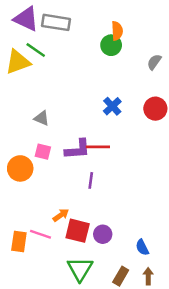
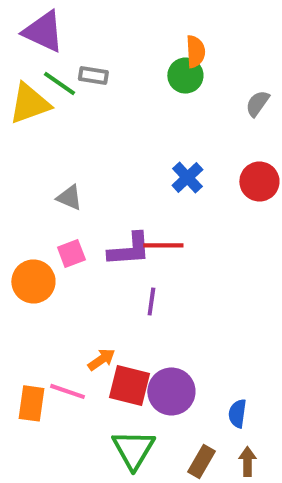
gray rectangle: (56, 22) -> (93, 76), moved, size x0.6
pink square: (43, 152) -> (71, 253), turned -35
purple circle: (103, 234) -> (171, 391), size x1.5
blue semicircle: (142, 247) -> (237, 413), turned 35

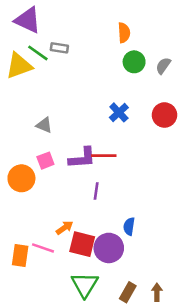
green circle: (185, 76) -> (134, 62), moved
blue semicircle: (237, 413) -> (129, 226), moved

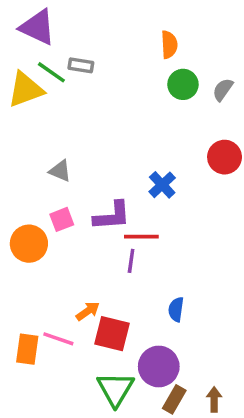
blue cross: (119, 112) -> (162, 185), moved
red line: (104, 156) -> (141, 237), moved
purple circle: (109, 248) -> (159, 366), moved

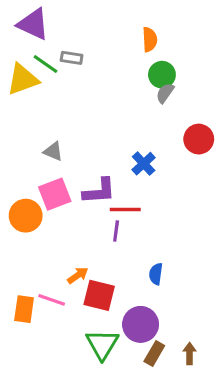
gray semicircle: (223, 90) -> (165, 93), moved
pink square: (62, 219) -> (55, 194), size x1.5

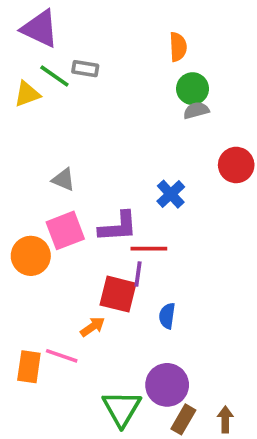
yellow triangle: (23, 79) -> (27, 94), size x0.7
gray semicircle: (165, 93) -> (196, 110), turned 40
blue semicircle: (156, 274) -> (167, 316), moved
red square: (99, 295) -> (118, 294), moved

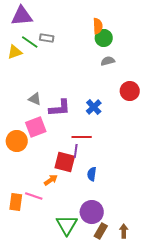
purple triangle: (40, 29) -> (22, 16), turned -30
green circle: (193, 89) -> (104, 38), moved
purple L-shape: (118, 227) -> (60, 108), moved

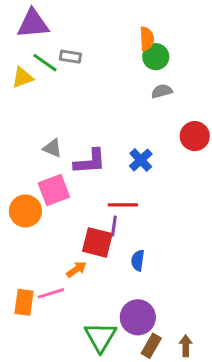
pink line: (34, 196) -> (51, 293), turned -36

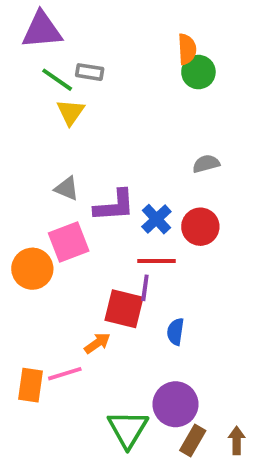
yellow triangle: (22, 78) -> (71, 112), moved, turned -35
gray semicircle: (162, 91) -> (206, 164), moved
red circle: (195, 136) -> (200, 227), moved
blue cross: (141, 160) -> (156, 219), moved

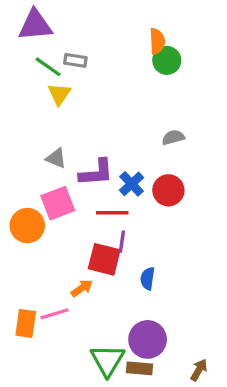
red line: (156, 261) -> (112, 213), moved
brown rectangle: (193, 441) -> (140, 368), moved, turned 65
brown arrow: (237, 441) -> (199, 370), turned 30

